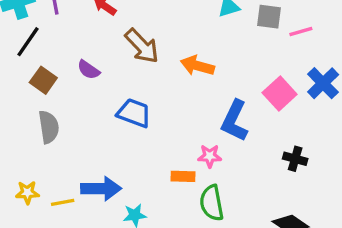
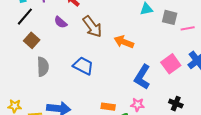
purple semicircle: (88, 70) -> (61, 22), moved
gray semicircle: (49, 127) -> (43, 67), moved
pink star: (210, 156) -> (137, 105), moved

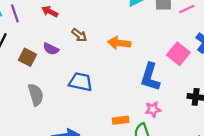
purple semicircle: (61, 22) -> (51, 49), moved
brown arrow: (92, 27) -> (79, 35), size x0.6
brown square: (32, 40) -> (28, 57), moved

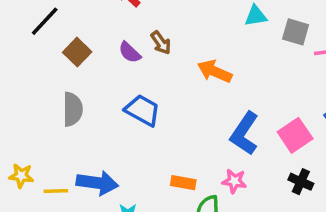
purple semicircle: (51, 49) -> (130, 52), moved
pink square: (178, 54) -> (295, 135), moved

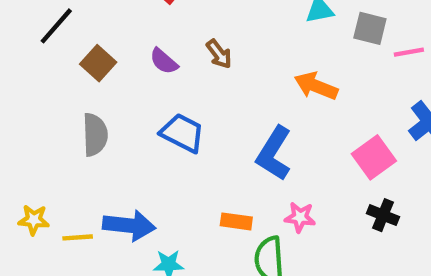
brown arrow: (161, 43) -> (219, 54), moved
orange arrow: (215, 71) -> (316, 86), moved
blue L-shape: (245, 133) -> (274, 153), moved

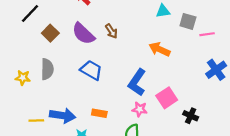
purple semicircle: (164, 61) -> (83, 34), size x1.6
pink square: (374, 157) -> (167, 98), moved
pink star: (300, 217) -> (140, 109), moved
yellow star: (34, 220) -> (23, 78), moved
orange rectangle: (236, 221) -> (99, 113), moved

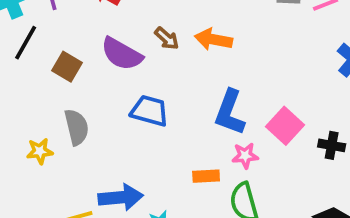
orange arrow: (160, 49) -> (213, 39), moved
orange rectangle: (99, 113) -> (206, 176), moved

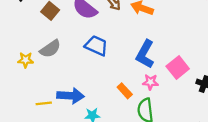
gray semicircle: (77, 127) -> (50, 49), turned 60
orange rectangle: (206, 176) -> (125, 91), turned 42

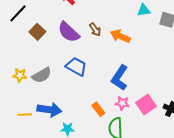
gray semicircle: (50, 49) -> (42, 75), moved
yellow star: (26, 60) -> (20, 75), moved
pink square: (178, 68) -> (146, 104), moved

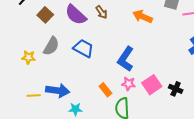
orange arrow: (120, 36) -> (142, 16), moved
gray semicircle: (42, 75) -> (51, 46), moved, turned -30

